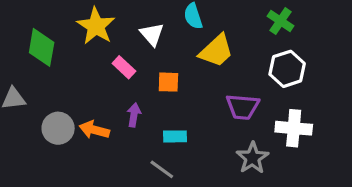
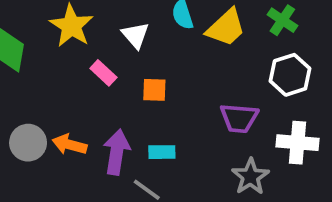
yellow trapezoid: (216, 51) -> (226, 28), moved
purple arrow: (134, 115) -> (117, 152), moved, size x1.6

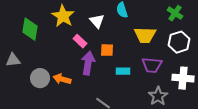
yellow trapezoid: (226, 28) -> (145, 35), moved, turned 45
purple arrow: (117, 152) -> (88, 63), moved
cyan rectangle: (162, 152) -> (123, 71), moved

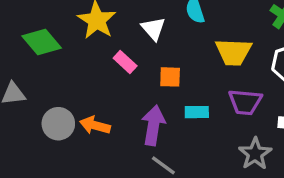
green diamond: (30, 29) -> (42, 42), turned -50
purple arrow: (88, 63) -> (153, 125), moved

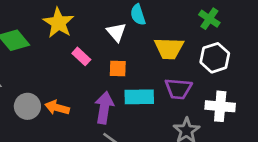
white triangle: (153, 29) -> (116, 32), moved
cyan rectangle: (197, 112) -> (139, 97), size x1.5

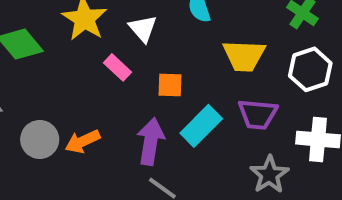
white triangle: (116, 32) -> (143, 29), moved
cyan rectangle: (139, 97) -> (201, 126), turned -44
orange arrow: (57, 108) -> (83, 141), turned -40

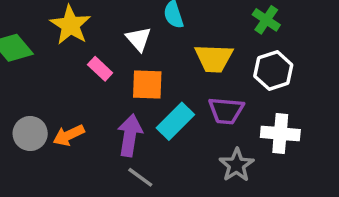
white triangle: (143, 29) -> (139, 39), moved
orange square: (170, 85) -> (147, 85), size x1.4

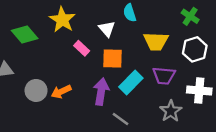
gray line: (140, 177) -> (121, 119), moved

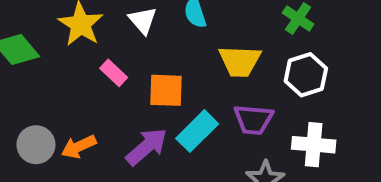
white triangle: (107, 29) -> (143, 20), moved
purple arrow: (101, 92) -> (147, 147), turned 40

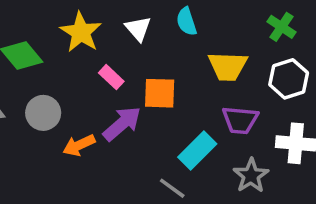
cyan rectangle: (197, 131) -> (197, 151), moved
gray circle: (36, 145) -> (43, 113), moved
purple arrow: (147, 147) -> (122, 124), moved

